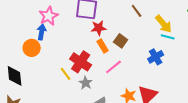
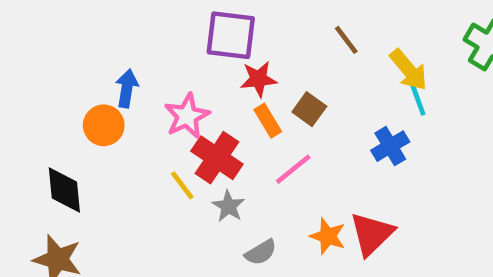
pink star: (49, 16) -> (187, 116), moved
cyan line: (168, 37) -> (418, 100), turned 56

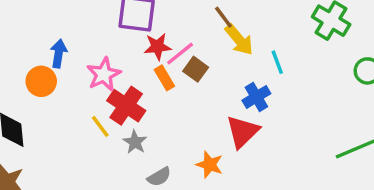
yellow arrow: (409, 70) -> (239, 40), moved
pink line: (293, 169) -> (180, 54), moved
red triangle: (372, 234) -> (243, 132), moved

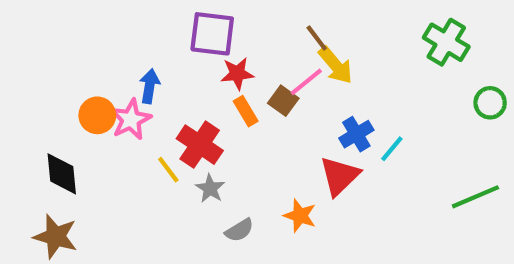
blue arrow: (59, 54) -> (150, 86), moved
pink line: (180, 54) -> (306, 82), moved
cyan line: (277, 62) -> (392, 149), moved, turned 60
pink star: (104, 74) -> (131, 120), moved

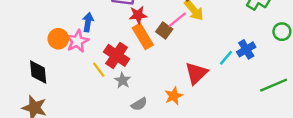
orange rectangle: (246, 111) -> (143, 36), size x1.5
blue cross: (356, 134) -> (246, 49), moved
orange star: (300, 216) -> (174, 96), turned 30

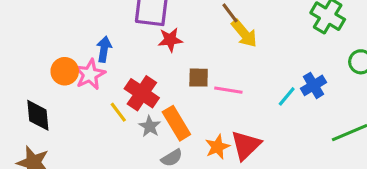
pink line: (177, 20) -> (228, 90), moved, turned 48
brown square: (164, 30) -> (199, 78), moved, turned -35
orange rectangle: (143, 36) -> (176, 123), moved
red triangle: (196, 73) -> (246, 145), moved

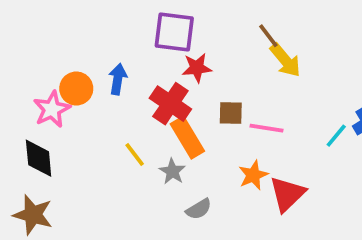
orange circle: (65, 71) -> (76, 89), moved
pink star: (90, 74) -> (52, 109), moved
red cross: (142, 93) -> (170, 104), moved
orange rectangle: (176, 123) -> (187, 137), moved
orange star: (217, 147) -> (253, 175), moved

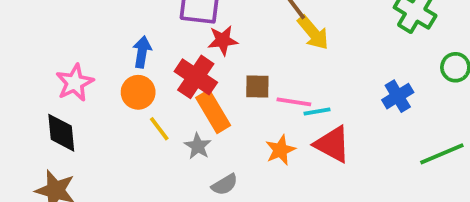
orange circle: (76, 89) -> (138, 92), moved
cyan line: (336, 136) -> (317, 112), moved, turned 40
red triangle: (287, 194) -> (332, 144), moved, turned -48

